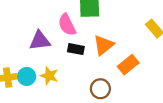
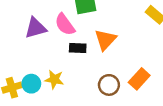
purple triangle: (40, 41) -> (36, 28), moved
orange rectangle: (128, 65) -> (139, 79), moved

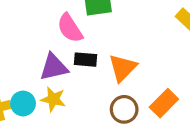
purple triangle: (36, 28) -> (54, 67), moved
orange triangle: (105, 40) -> (123, 68), moved

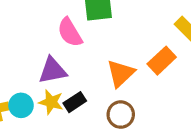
black rectangle: (85, 60) -> (75, 102), moved, turned -40
orange rectangle: (164, 103) -> (162, 61), moved

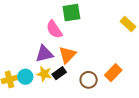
orange rectangle: (162, 61) -> (113, 73), moved
orange triangle: (121, 73) -> (67, 55), moved

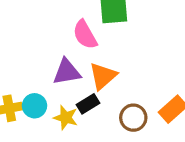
yellow star: (44, 74) -> (66, 118), moved

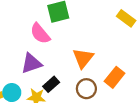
orange triangle: (103, 76) -> (83, 58), moved

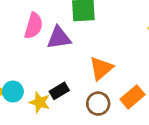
pink semicircle: (40, 33) -> (34, 26), moved, turned -135
purple triangle: (31, 63) -> (59, 38), moved

